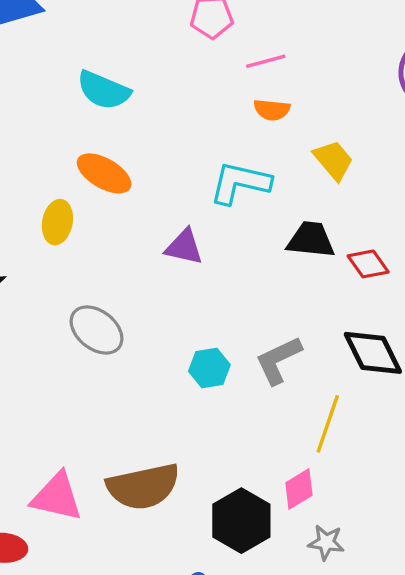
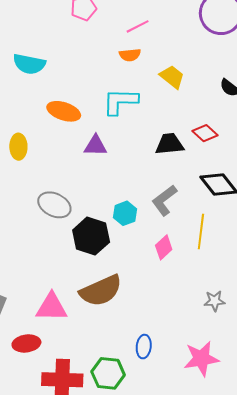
pink line: (266, 61) -> (138, 26), moved
orange ellipse: (104, 173) -> (64, 111), moved
black trapezoid: (311, 240) -> (170, 144), moved
pink diamond: (299, 489) -> (164, 247), moved
black hexagon: (241, 521) -> (91, 236), moved

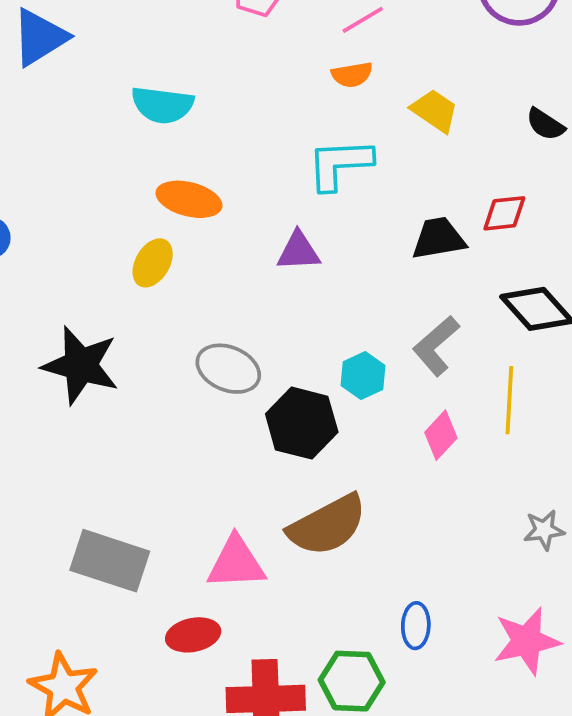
orange ellipse: (64, 111) -> (189, 199), moved
red diamond: (205, 133) -> (504, 213), turned -45
yellow ellipse: (18, 147) -> (153, 263), turned 35

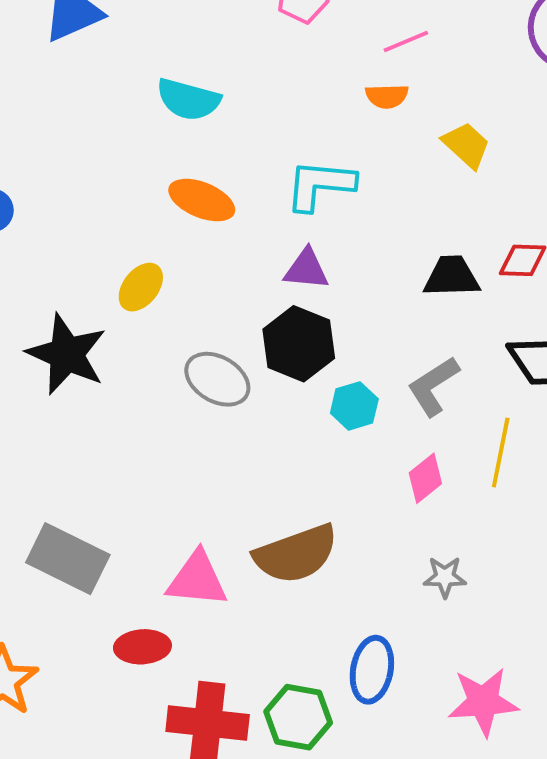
cyan L-shape: (340, 164) -> (320, 185), moved
yellow ellipse: (153, 263) -> (141, 287), moved
black hexagon: (302, 423) -> (299, 344), moved
gray star: (544, 530) -> (445, 577), moved
blue ellipse: (416, 626) -> (372, 670), size x1.4

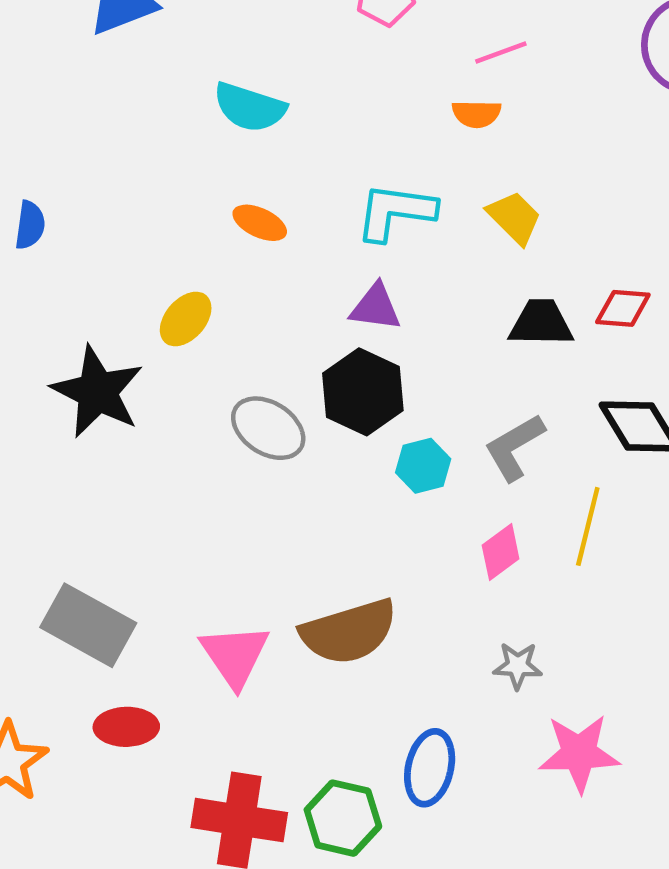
yellow trapezoid: (466, 145) -> (514, 218), moved
orange ellipse: (202, 200) -> (260, 223), size x0.7
pink triangle: (197, 579) -> (235, 655), turned 48
red ellipse: (142, 647) -> (126, 727), moved
pink star: (483, 702) -> (579, 753), moved

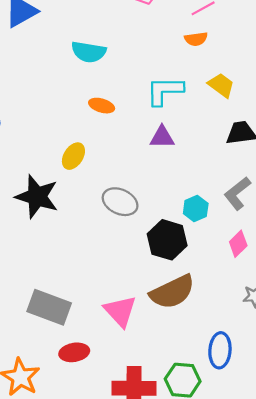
black hexagon: (363, 392) -> (167, 240), moved

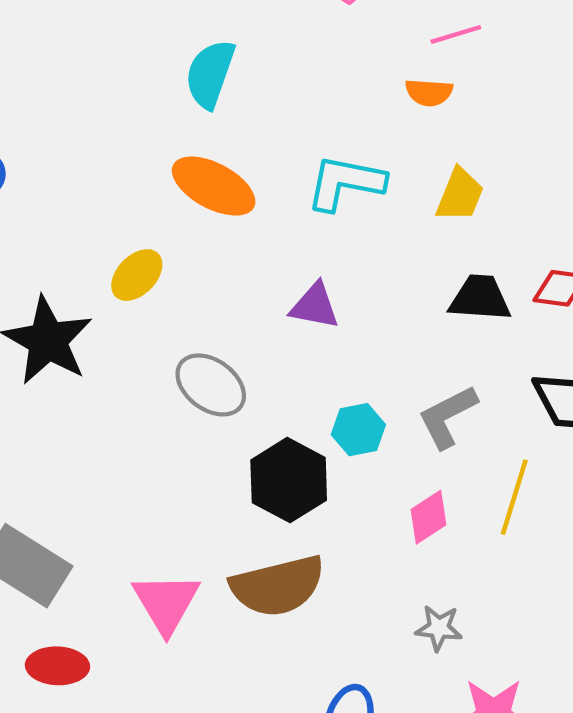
cyan semicircle: (89, 52) -> (210, 74), turned 88
yellow trapezoid: (221, 85) -> (460, 195), turned 64
orange ellipse: (102, 106) -> (214, 186), size x1.6
purple triangle: (162, 137) -> (315, 306), moved

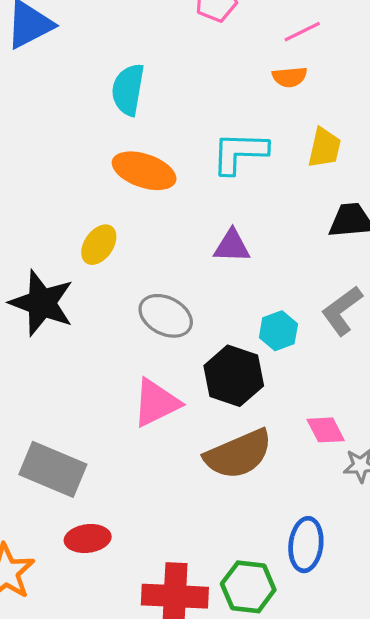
pink diamond: (429, 517) -> (326, 430), moved, turned -75
pink triangle: (166, 603) -> (156, 403), moved, turned 44

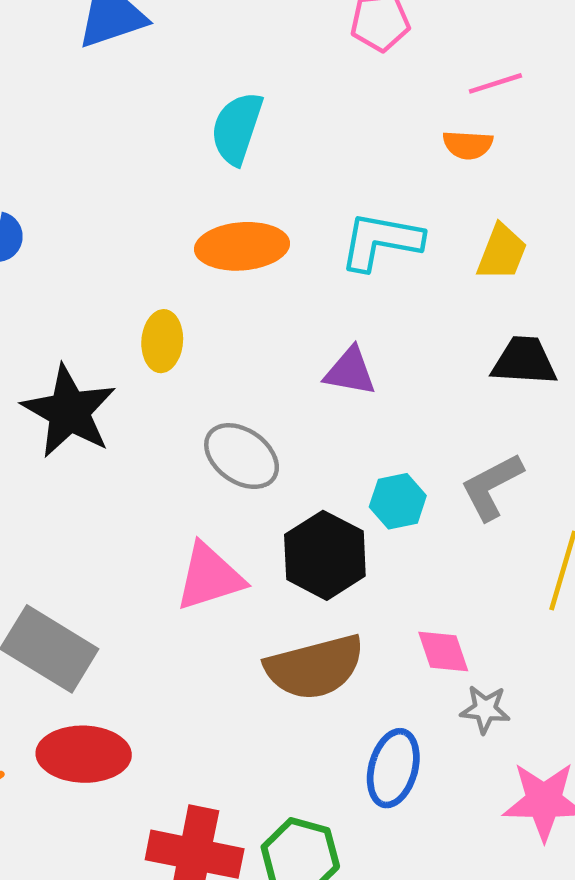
orange ellipse: (144, 171) -> (242, 246), turned -32
yellow ellipse: (99, 245) -> (162, 341), turned -39
red ellipse: (88, 539) -> (84, 754), size x1.4
blue ellipse: (306, 545) -> (393, 768), moved

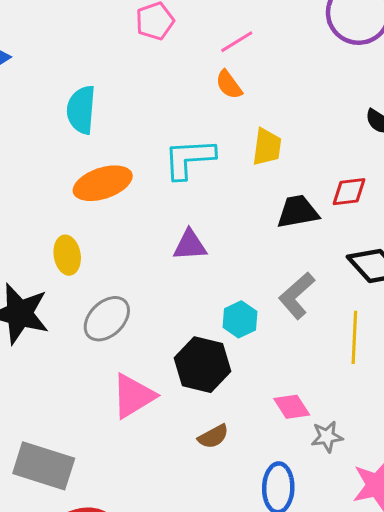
orange semicircle: (468, 145) -> (229, 85), turned 64
gray ellipse: (242, 456) -> (107, 319), moved, turned -66
brown semicircle: (315, 667) -> (213, 436), size x0.5

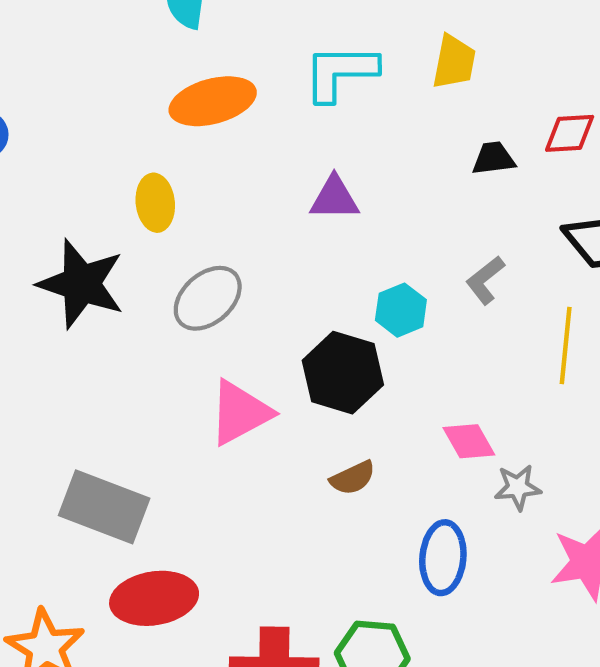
black trapezoid: (298, 212) -> (494, 158), size x0.7
gray L-shape: (297, 296) -> (485, 280), size x0.7

